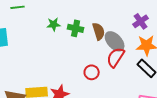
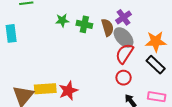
purple cross: (141, 21) -> (124, 17), moved
red circle: (92, 72) -> (124, 78), moved

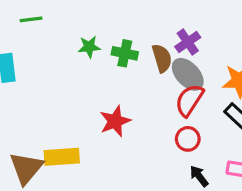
red star: (68, 91) -> (115, 121), moved

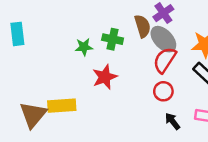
green star: (89, 47) -> (84, 47), moved
green cross: (125, 53) -> (113, 39), moved

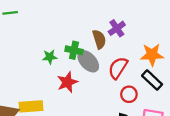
gray ellipse: (163, 39) -> (88, 61), moved
red circle: (163, 91) -> (129, 94), moved

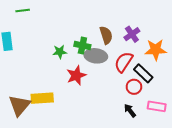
purple cross: (117, 28) -> (132, 34), moved
gray ellipse: (88, 61) -> (96, 56), turned -40
black rectangle: (152, 80) -> (143, 73), moved

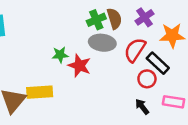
green cross: (82, 46) -> (96, 20), moved, turned -35
green star: (60, 52) -> (60, 55), moved
red star: (76, 75) -> (79, 66), turned -30

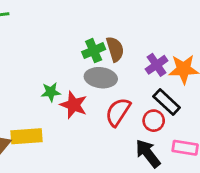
purple cross: (145, 17) -> (157, 65), moved
red semicircle: (135, 50) -> (118, 112), moved
black arrow: (142, 107) -> (148, 153), size x1.5

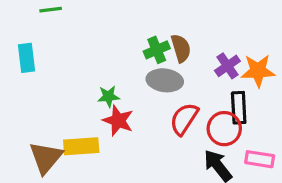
black rectangle: (167, 102) -> (239, 108), turned 44
red star: (74, 105) -> (118, 121), moved
red circle: (154, 121) -> (224, 129), size x1.4

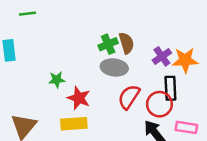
green star: (109, 96) -> (57, 80), moved
yellow rectangle: (81, 146) -> (74, 124), moved

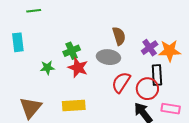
green cross: (108, 44) -> (72, 51), moved
green star: (57, 80) -> (47, 68), moved
red star: (79, 98) -> (78, 68), moved

